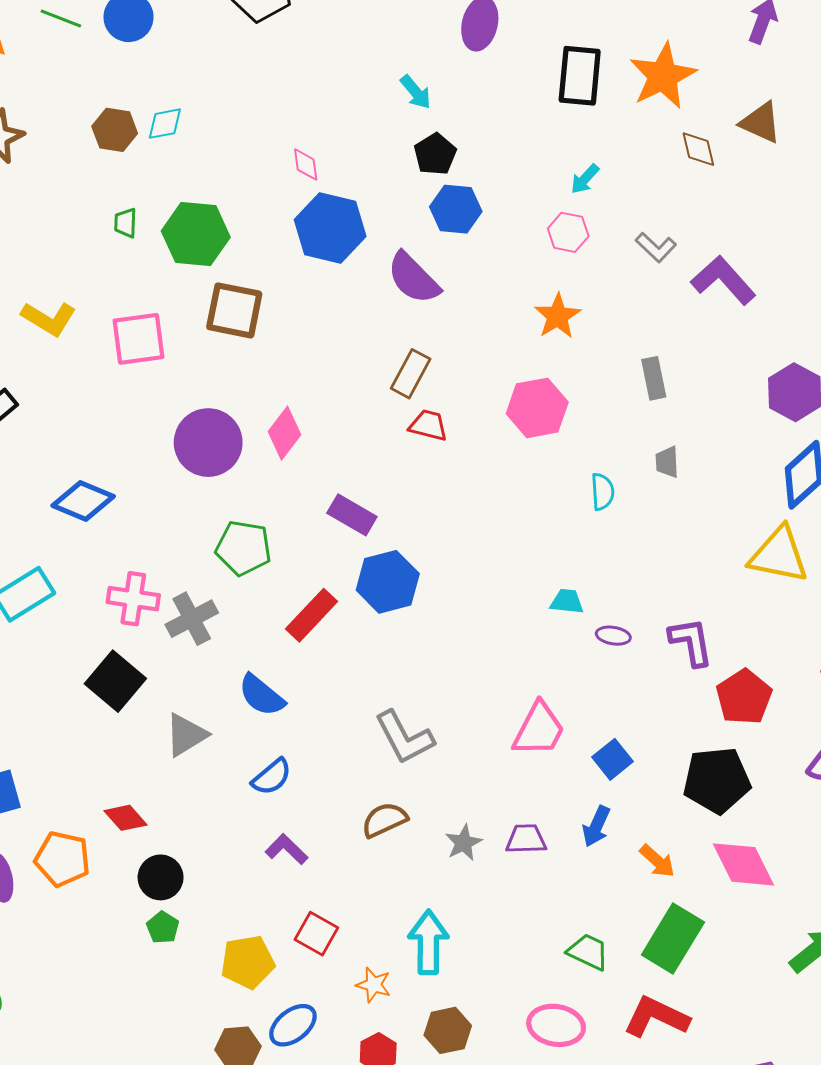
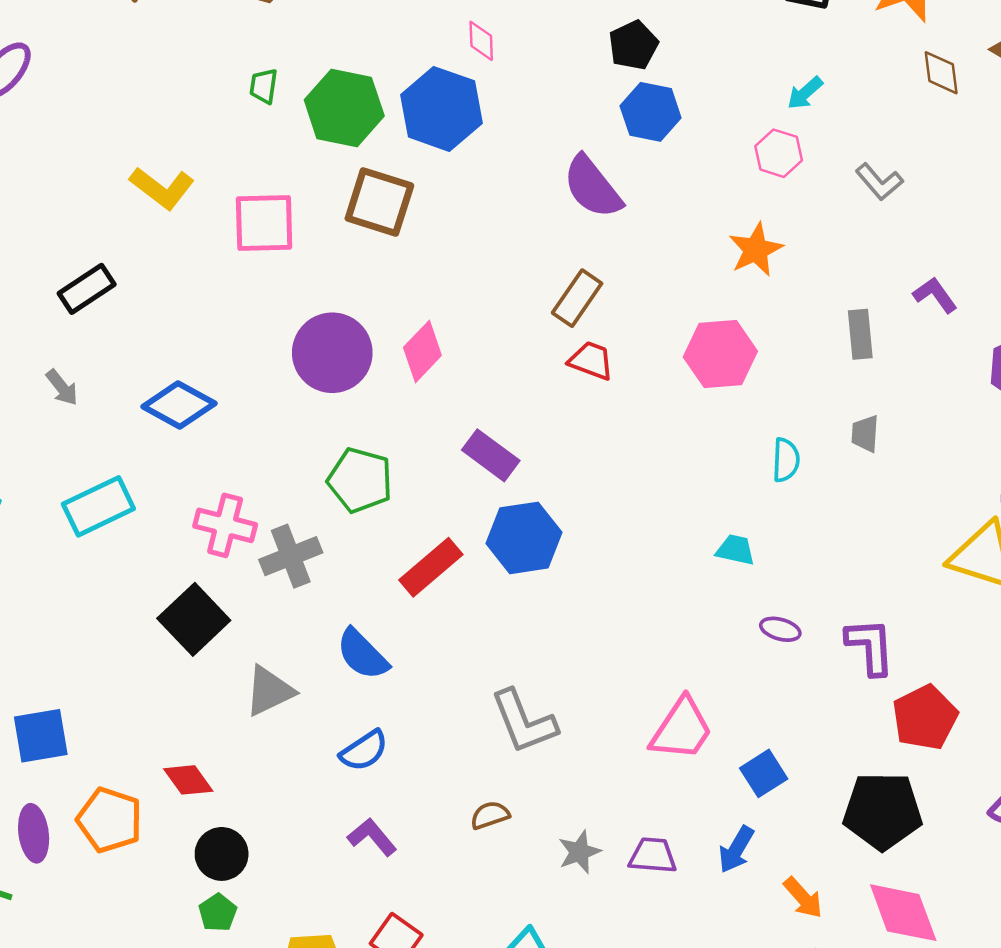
blue hexagon: (330, 228) -> (441, 109), moved
purple L-shape: (723, 280) -> (935, 295), moved, size x0.6
cyan trapezoid: (567, 602) -> (735, 550), moved
brown semicircle: (384, 820) -> (490, 815), size x0.7

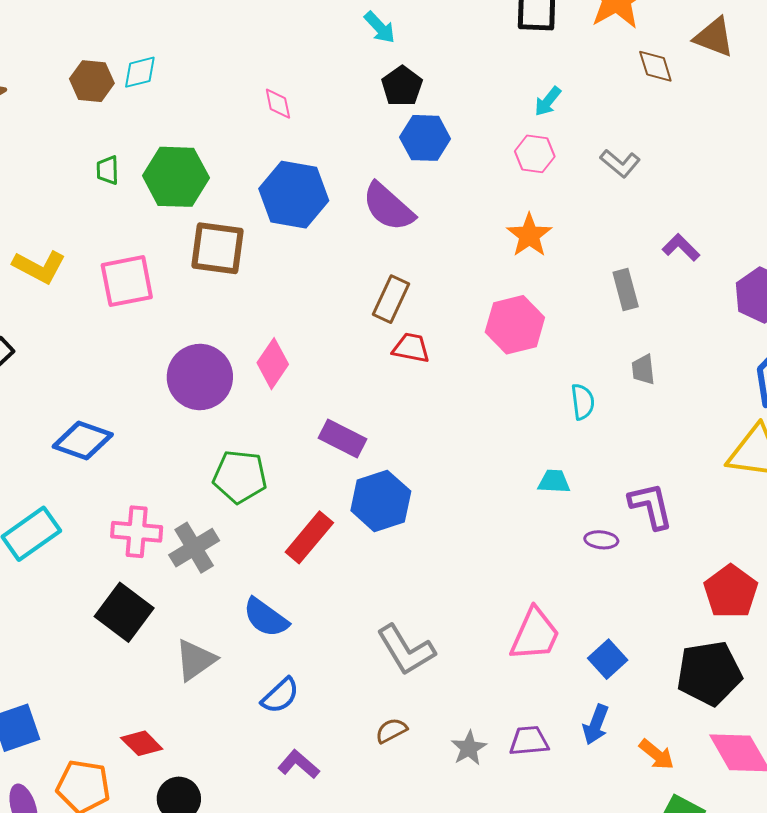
blue hexagon: (441, 109) -> (294, 195), moved
purple L-shape: (870, 646) -> (651, 506), moved

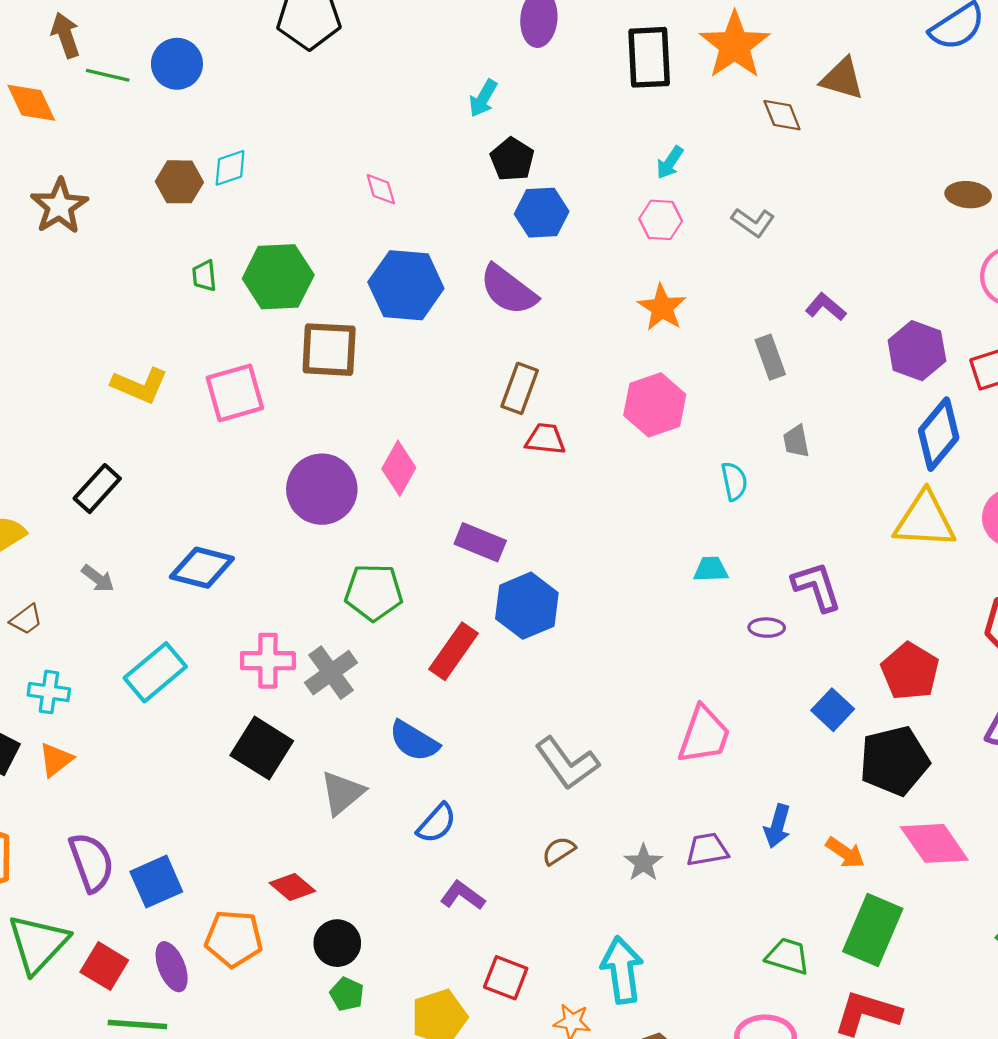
cyan arrow: (380, 27) -> (483, 98), turned 78
blue square: (608, 659) -> (833, 710), moved

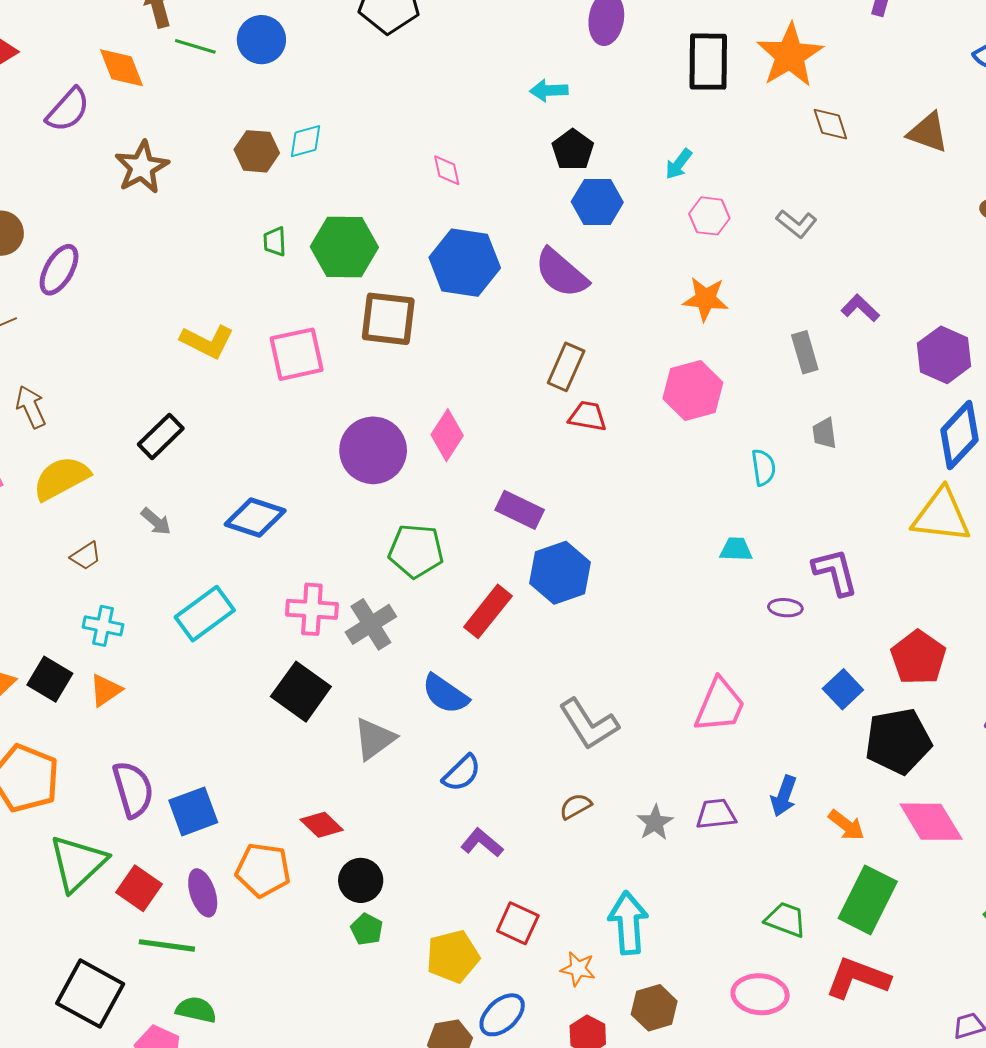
brown triangle: (842, 79) -> (928, 133), moved
cyan arrow: (483, 98) -> (549, 90), turned 54
cyan arrow: (670, 163) -> (679, 164), moved
orange star: (662, 308) -> (706, 299), turned -30

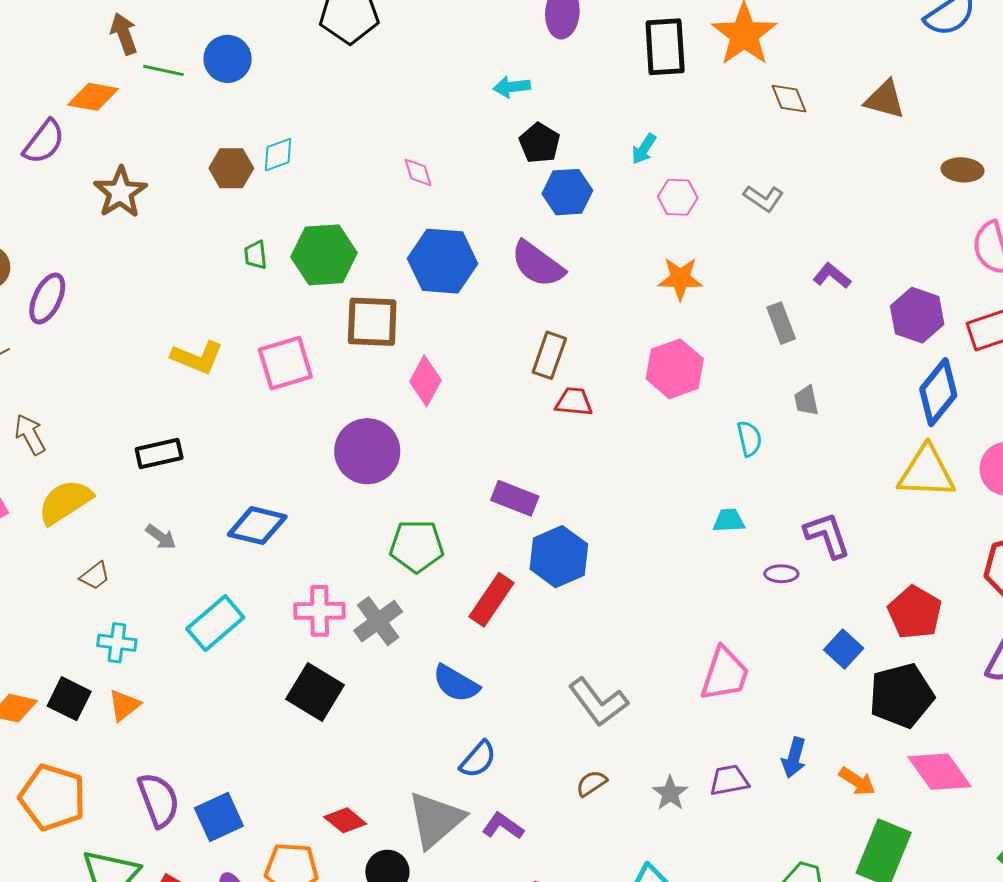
orange diamond: (121, 68) -> (93, 97), turned -54
pink diamond: (447, 435) -> (425, 381), moved
black rectangle: (161, 436) -> (159, 454), turned 36
gray triangle: (374, 739) -> (436, 820), moved, size x1.4

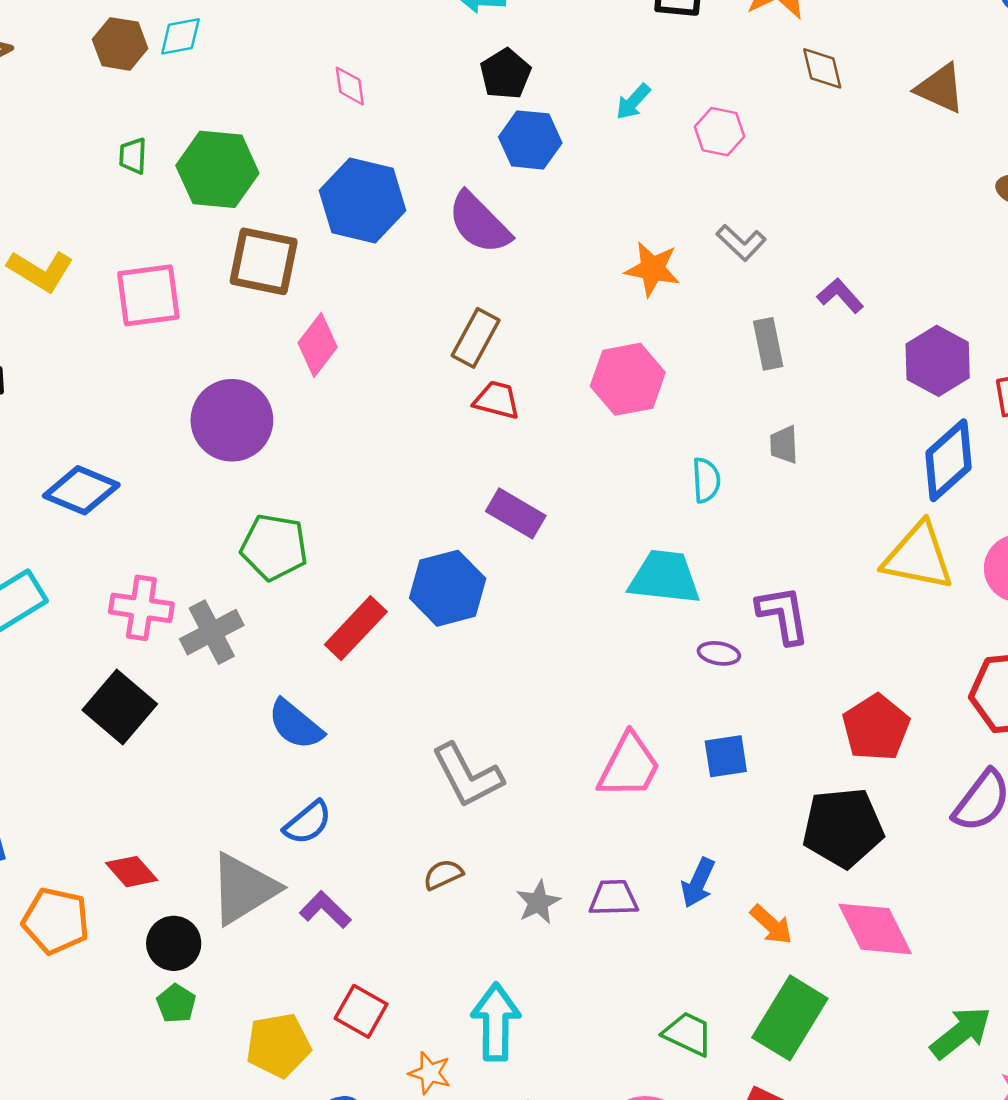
pink hexagon: (678, 197) -> (720, 132), moved
gray L-shape: (763, 198) -> (741, 243), moved
purple rectangle: (515, 498) -> (516, 513), moved
cyan trapezoid: (729, 521) -> (665, 577), size x1.8
blue square: (844, 649) -> (726, 756), moved, turned 30

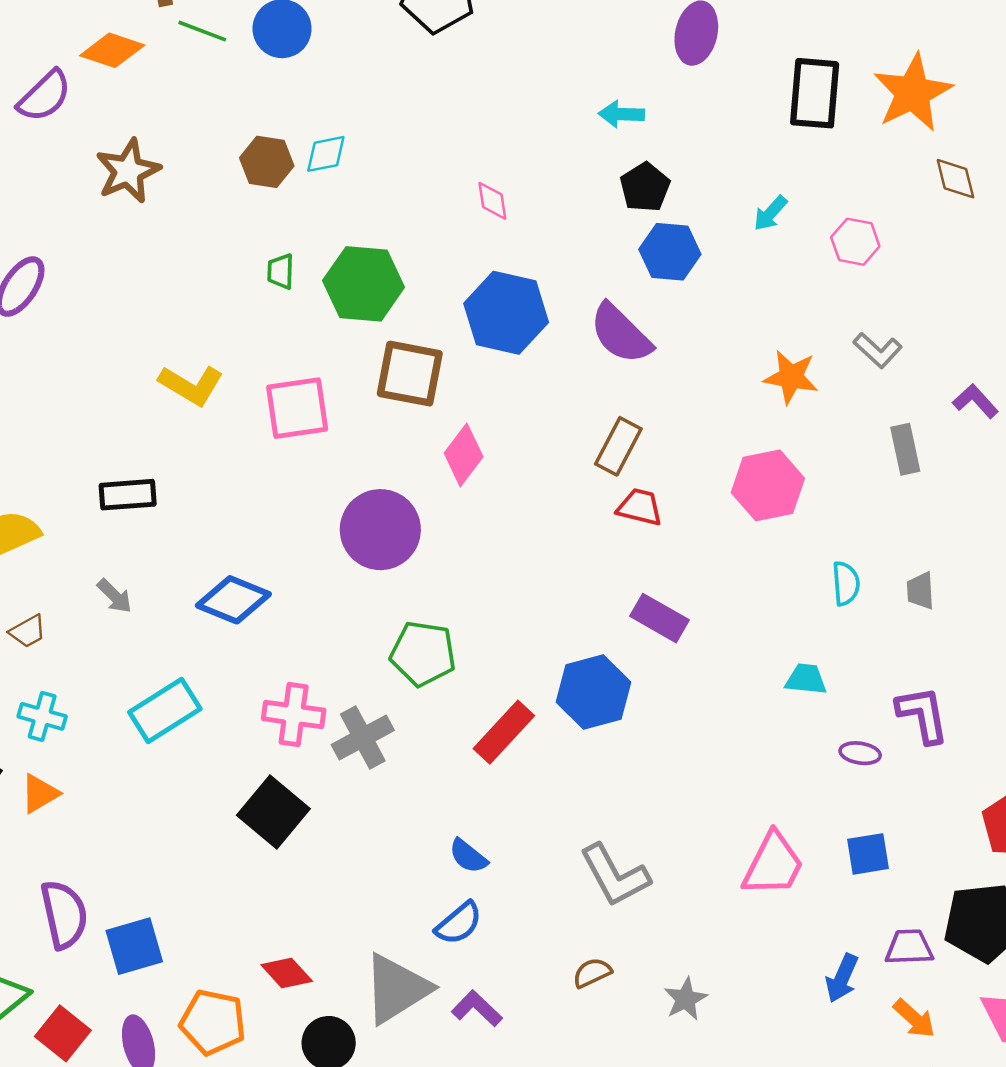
gray trapezoid: (784, 445) -> (920, 591), moved
cyan trapezoid: (665, 577) -> (806, 679), size x0.6
blue semicircle: (295, 724) -> (468, 856), moved, size x0.7
purple trapezoid: (614, 898) -> (909, 947), moved

